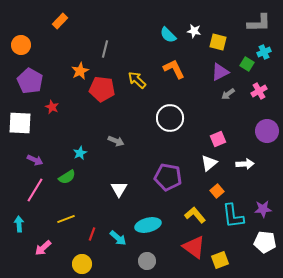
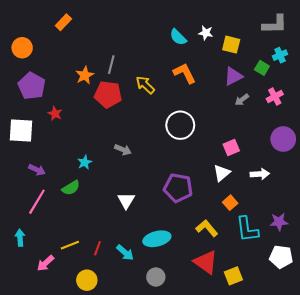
gray line: (105, 49) -> (111, 65), moved
yellow line: (66, 219) -> (70, 245), moved

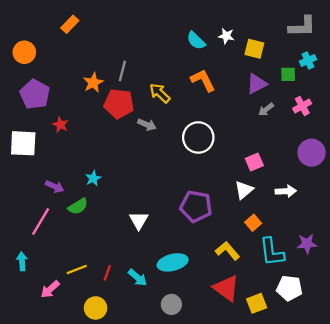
green square: (262, 68) -> (288, 74), turned -32
gray arrow: (123, 150) -> (147, 125), moved
purple arrow: (37, 170) -> (55, 187), moved
white pentagon: (281, 257) -> (289, 288), moved

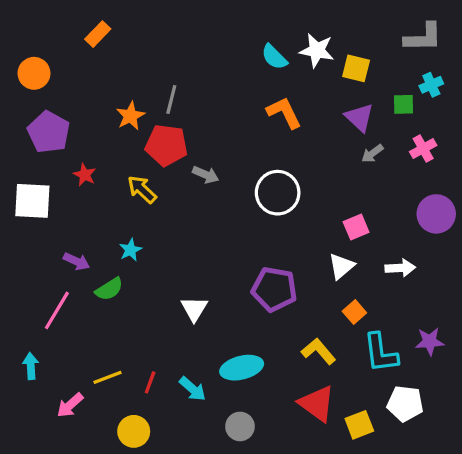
white star: (226, 36) -> (317, 50), size x1.5
purple triangle: (257, 84) -> (359, 117), turned -50
yellow arrow: (160, 93) -> (142, 189), moved

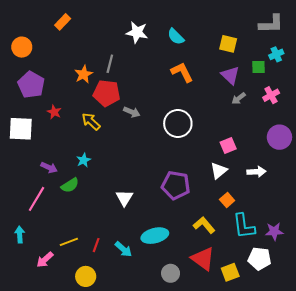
white star: (317, 50) -> (137, 32), moved
purple star: (430, 341) -> (274, 231), moved
gray circle: (240, 426) -> (171, 273), moved

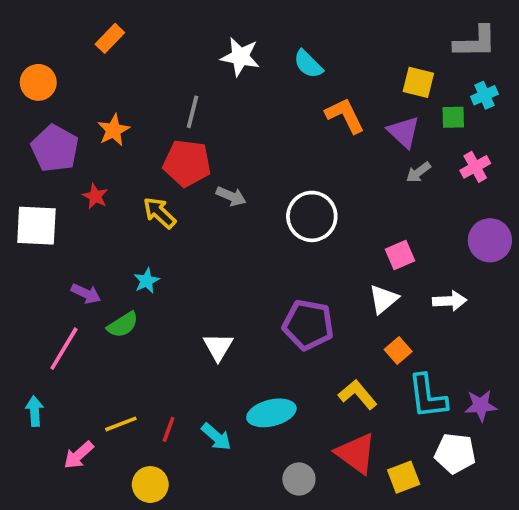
yellow square: (228, 44) -> (418, 82), moved
orange L-shape: (182, 72) -> (345, 115), moved
orange star: (84, 74) -> (114, 130), moved

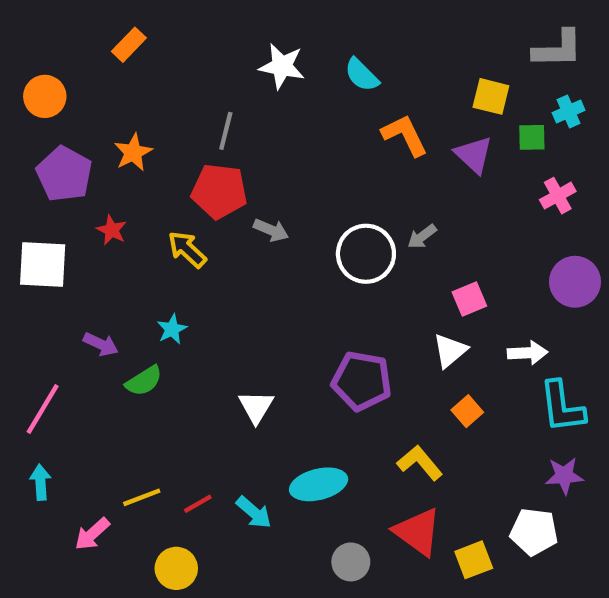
gray arrow: (418, 172) -> (422, 236), moved
pink line: (64, 349) -> (43, 409), moved
cyan L-shape: (428, 396) -> (562, 407), moved
red line: (169, 429) -> (198, 504), turned 40

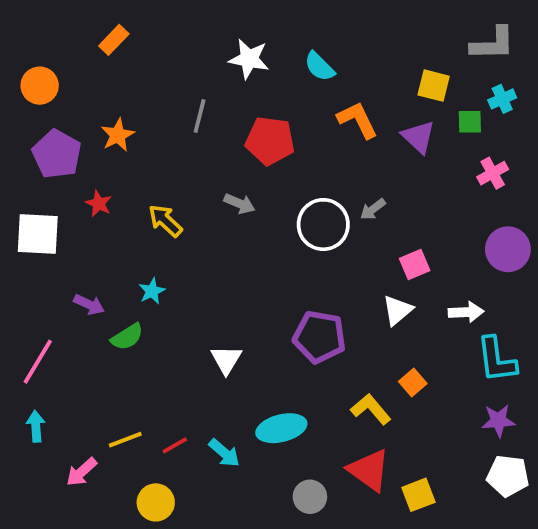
red pentagon: (219, 191) -> (270, 141), moved
orange square: (467, 411) -> (413, 383), moved
white pentagon: (534, 532) -> (508, 476), moved

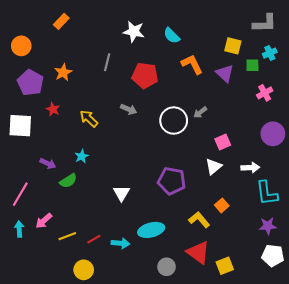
cyan arrow: (224, 453) -> (120, 243), turned -36
pink arrow: (81, 472) -> (44, 221), moved

